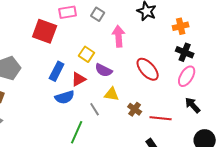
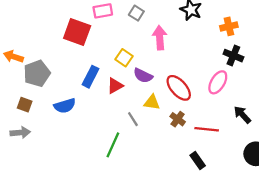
red ellipse: (148, 69) -> (179, 88), moved
pink ellipse: (187, 76) -> (218, 82), moved
blue semicircle: (65, 97) -> (65, 106), moved

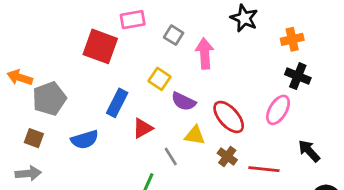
gray square: (136, 13) -> (174, 35), moved
red triangle: (115, 86) -> (143, 128), moved

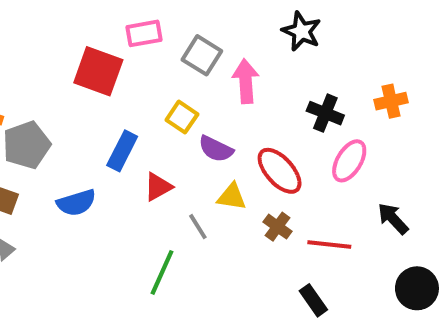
gray square: (174, 35) -> (202, 55), size x1.4
orange cross: (292, 39) -> (391, 101), moved
black cross: (298, 76) -> (325, 113), moved

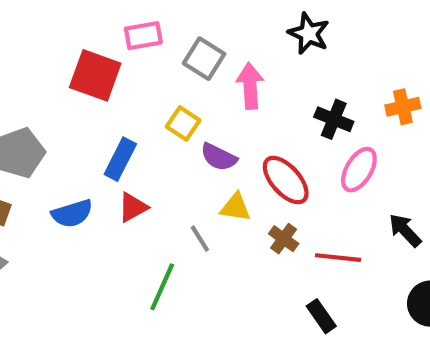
red triangle: (158, 187) -> (133, 207), moved

